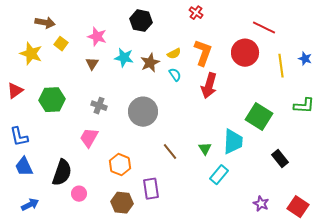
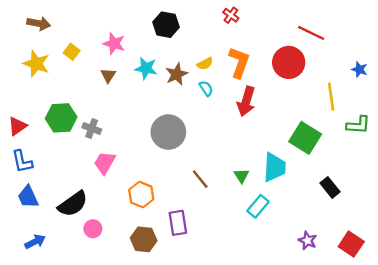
brown arrow: (45, 23) -> (39, 23), moved
yellow line: (281, 66) -> (331, 97), moved
red triangle: (15, 91) -> (17, 126), moved
gray cross: (99, 106) -> (92, 128), moved
black semicircle: (62, 173) -> (73, 204), turned 36

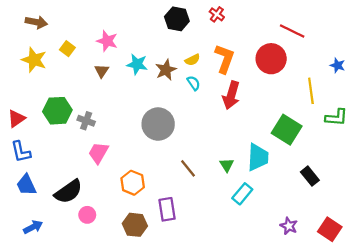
black hexagon: (166, 25) -> (177, 19), moved

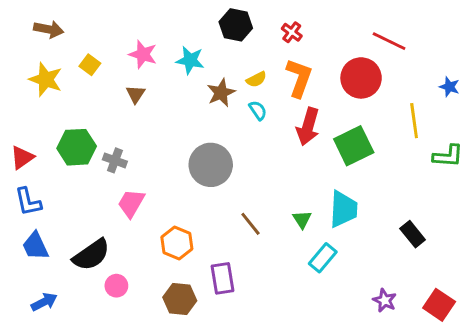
red cross: (217, 14) -> (292, 32), moved
cyan star: (137, 64) -> (190, 60), moved
green square: (287, 130) -> (354, 146), moved, turned 32

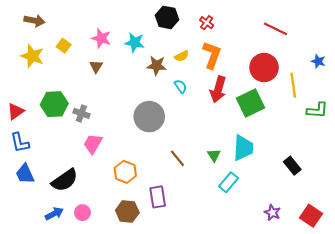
red circle: (361, 78) -> (264, 68), moved
brown star: (221, 93) -> (157, 65), turned 30
cyan semicircle: (258, 110) -> (181, 86), moved
pink circle: (116, 286) -> (82, 213), moved
blue arrow: (44, 302) -> (54, 214), moved

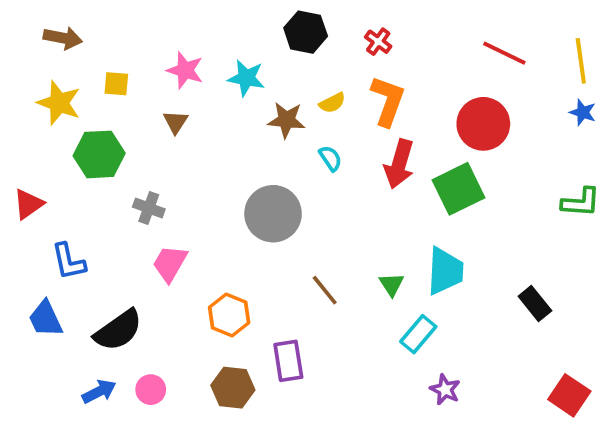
yellow square: (64, 46) -> (116, 84), turned -32
yellow line: (293, 85) -> (581, 61), moved
green hexagon: (54, 104) -> (99, 154), moved
blue L-shape: (20, 143) -> (69, 261), moved
purple star: (272, 213) -> (445, 390), moved

